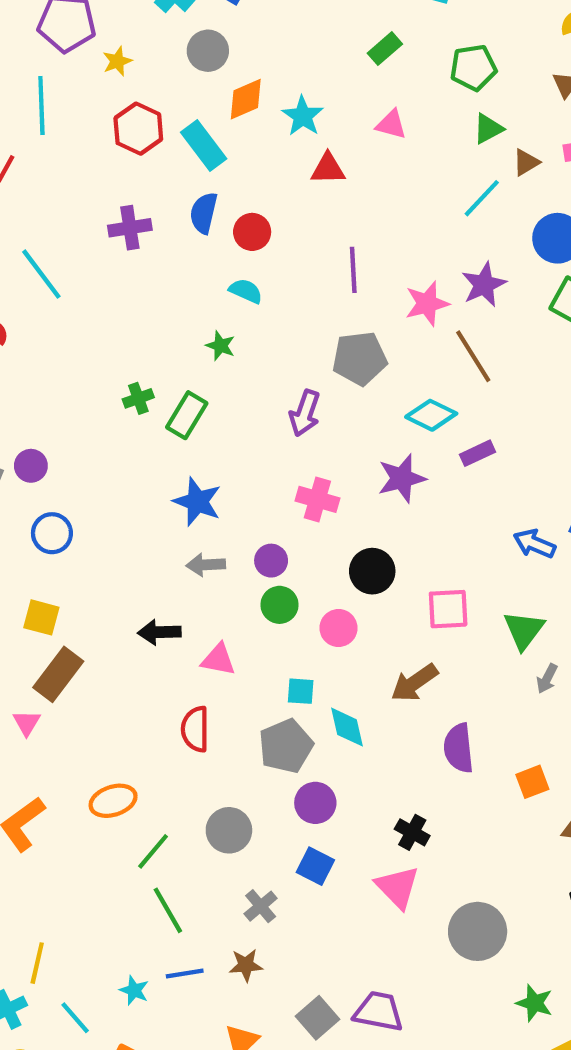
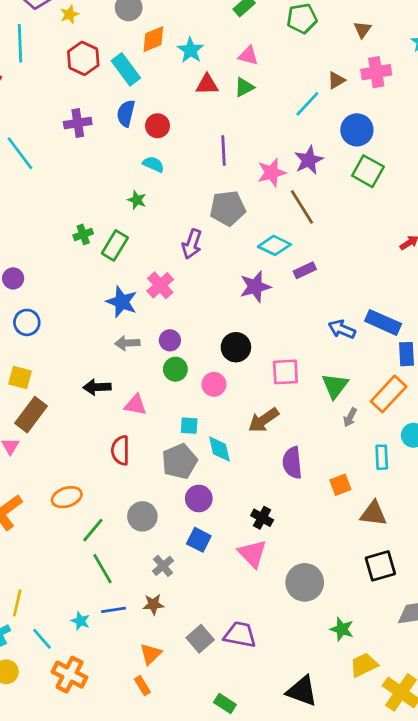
green triangle: (488, 129) -> (244, 87), moved
pink cross: (317, 499) -> (160, 285), moved, turned 32

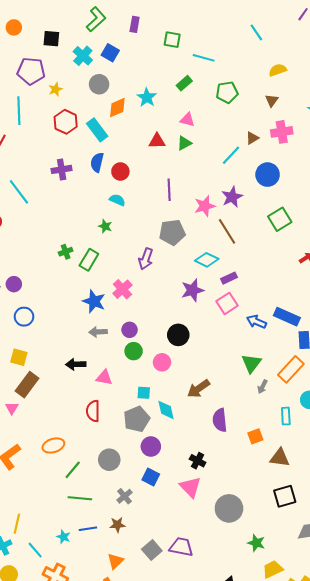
cyan star: (191, 50) -> (147, 97), moved
green square: (368, 171) -> (280, 219), moved, turned 30
pink square: (285, 372) -> (227, 303), moved, turned -30
green line: (102, 569) -> (80, 498), turned -55

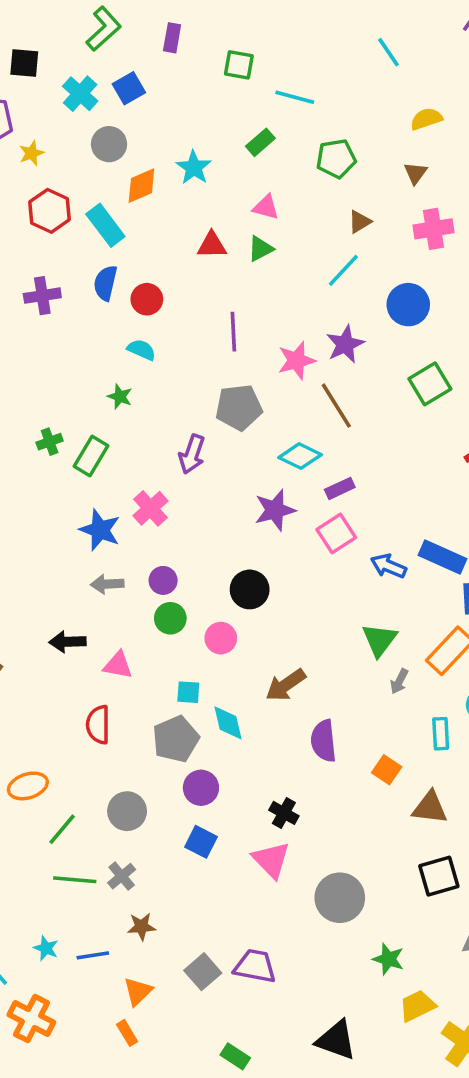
blue square: (110, 53) -> (129, 88), turned 30
brown triangle: (252, 138) -> (360, 222), moved
orange square: (255, 436) -> (387, 770), turned -35
gray cross: (124, 496) -> (122, 876), moved
blue line: (88, 529) -> (93, 955), moved

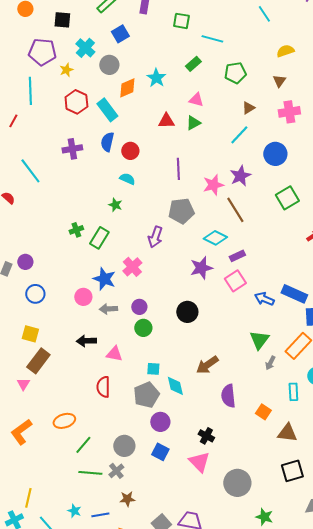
cyan cross: (80, 94) -> (85, 48), moved
pink circle: (221, 638) -> (83, 297), moved
gray circle: (127, 811) -> (124, 446), moved

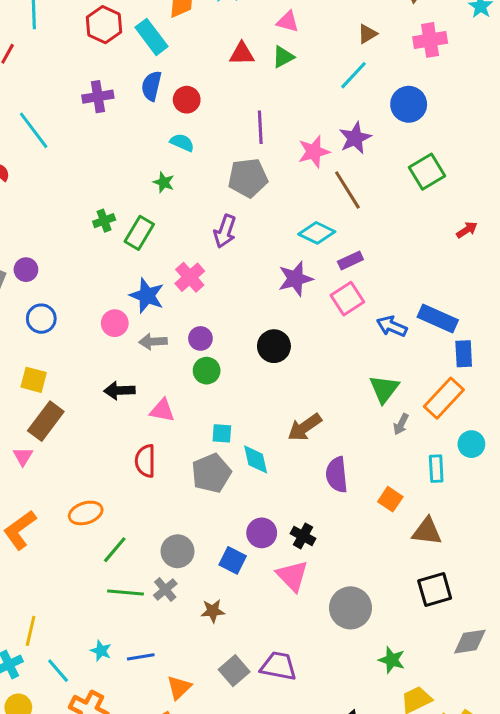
gray pentagon: (181, 211) -> (248, 178), moved
purple circle: (160, 422) -> (262, 533), moved
brown star: (127, 499) -> (213, 611), moved

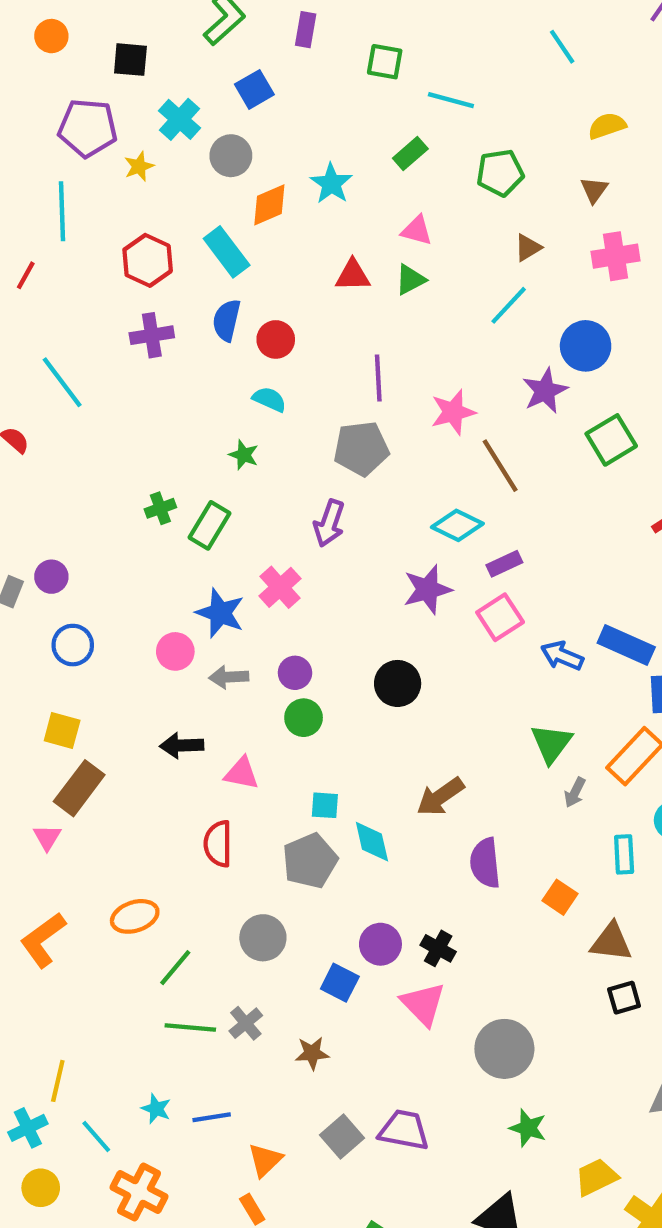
red hexagon: (104, 25) -> (148, 260), moved
purple star: (355, 138) -> (545, 391), moved
gray circle: (178, 551) -> (263, 938), moved
black square: (435, 590) -> (624, 998), moved, size x0.7
green star: (392, 660) -> (528, 1128), moved

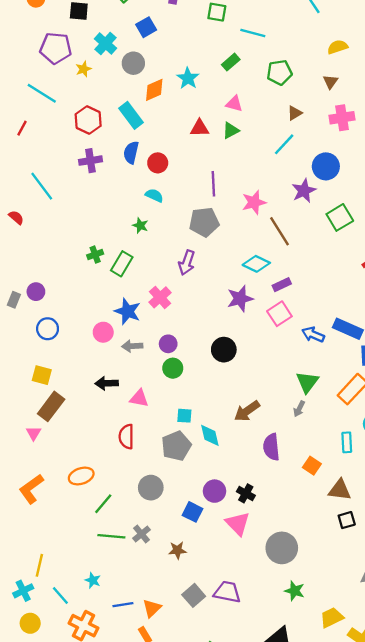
cyan line: (62, 211) -> (42, 93), turned -56
gray arrow: (575, 792) -> (299, 409), moved
blue line: (212, 1117) -> (123, 605), moved

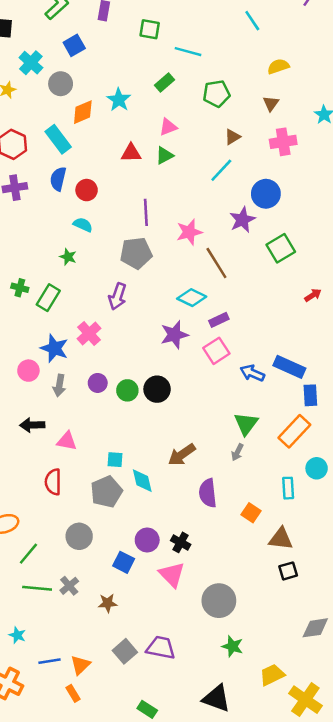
pink triangle: (234, 104) -> (168, 127), turned -36
green cross: (95, 255) -> (20, 288), turned 35
gray arrow: (132, 346) -> (59, 385), turned -78
green circle: (173, 368) -> (127, 390), moved

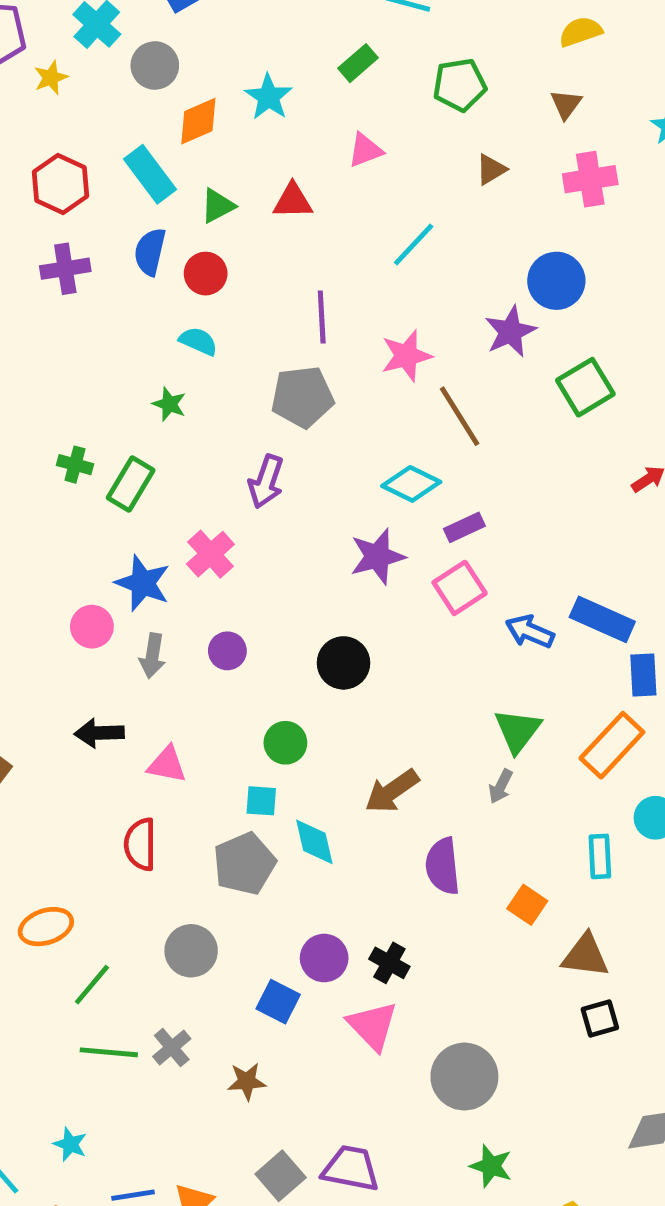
green triangle: (164, 155) -> (218, 206), moved
cyan line: (221, 170) -> (414, 244), moved
green circle: (127, 390) -> (285, 743), moved

